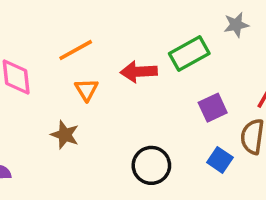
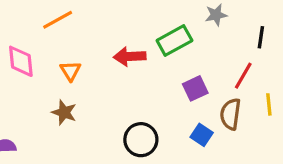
orange line: (76, 50) -> (58, 20), moved
orange triangle: (86, 90) -> (70, 71), moved

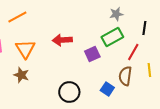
green rectangle: (174, 40) -> (112, 37), moved
orange triangle: (70, 71) -> (25, 49), size x1.5
purple square: (195, 88) -> (92, 54), moved

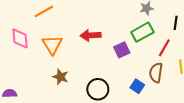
brown star: (21, 75) -> (60, 77), moved

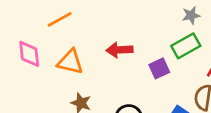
orange triangle: (52, 45) -> (70, 62), turned -45

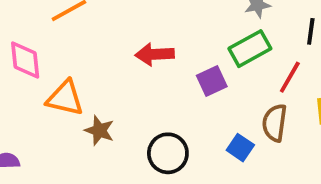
orange triangle: (70, 62) -> (65, 98), moved

